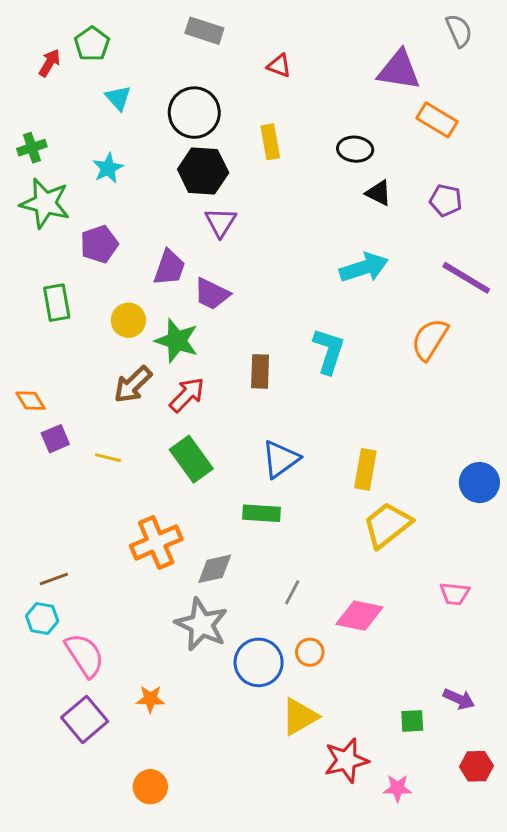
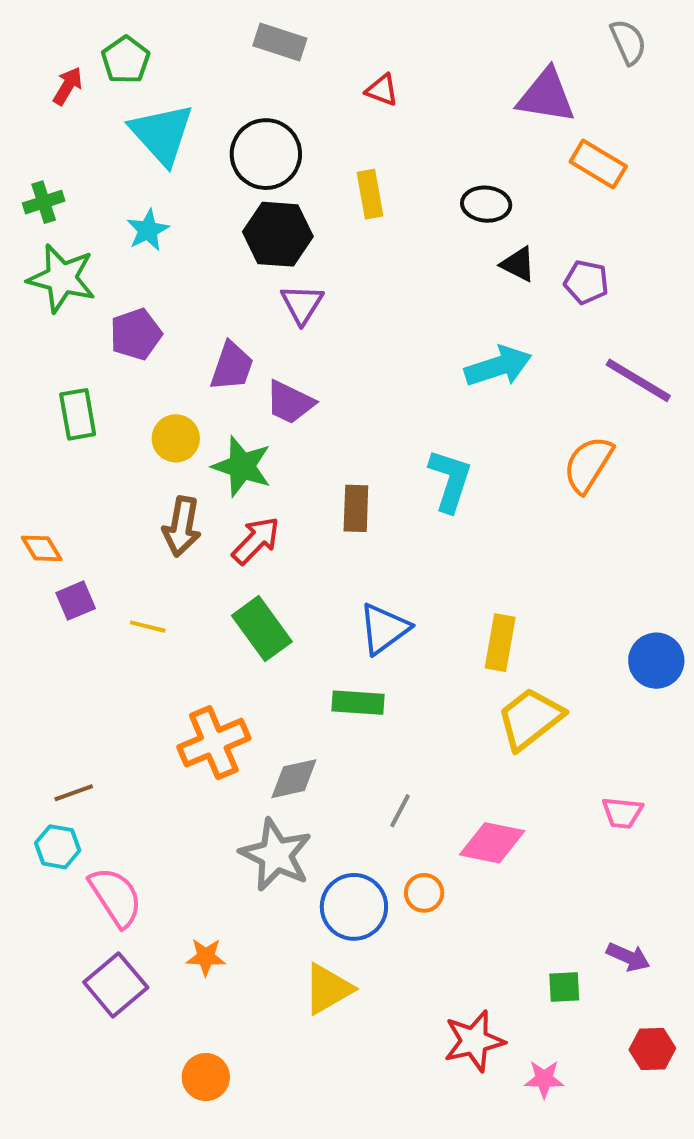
cyan triangle: (118, 98) -> (162, 134), size x1.8
purple pentagon: (446, 200) -> (586, 282), moved
brown arrow: (133, 385) -> (182, 526), turned -36
yellow triangle: (300, 717) -> (328, 989), moved

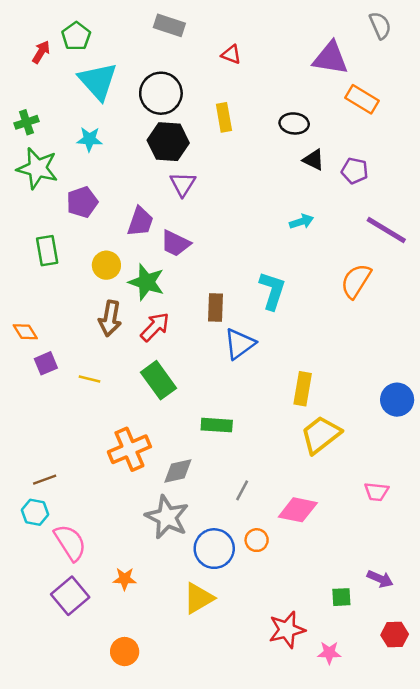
cyan star: (148, 230) -> (89, 139), turned 30
cyan arrow: (498, 366) -> (301, 222), size x0.6
blue triangle: (384, 629) -> (240, 344), moved

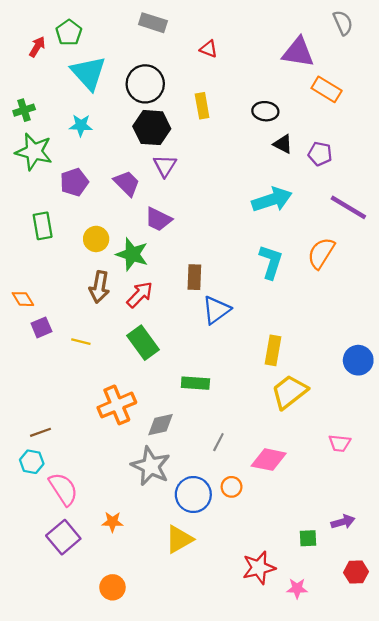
purple trapezoid: (140, 222) -> (127, 183), moved, turned -64
cyan arrow: (301, 222) -> (272, 200), size x1.8
cyan L-shape: (272, 291) -> (271, 262), moved
purple arrow: (380, 579) -> (343, 522), turned -40

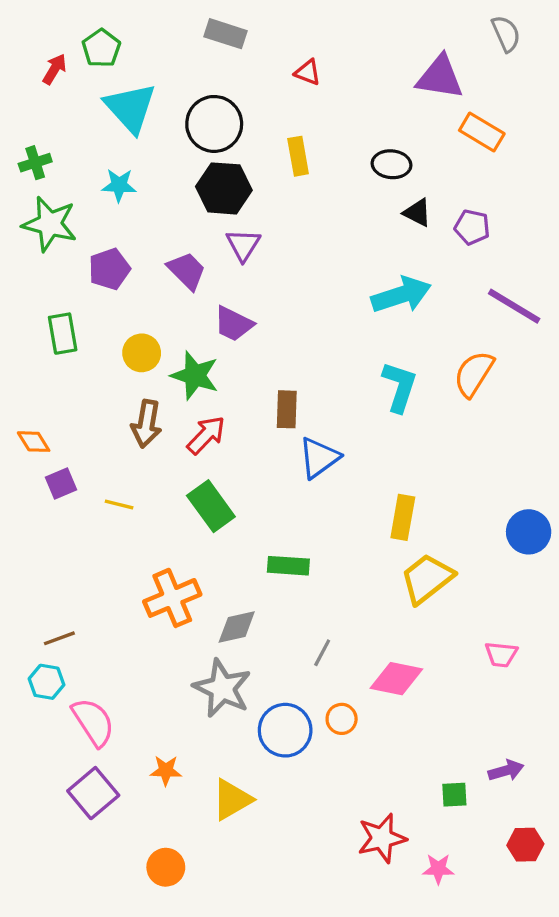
yellow triangle: (179, 539) -> (232, 800), moved

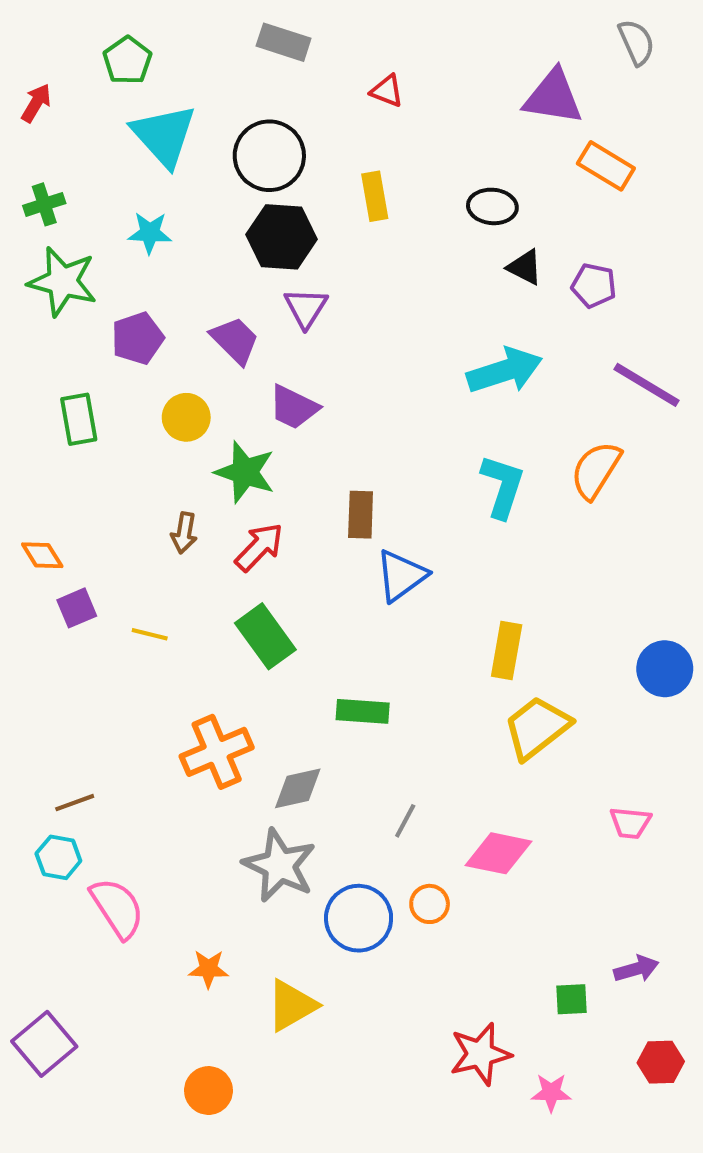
red arrow: (55, 69) -> (36, 103), moved
yellow circle: (142, 353) -> (186, 417), moved
brown arrow: (146, 424) -> (184, 533), size x0.7
purple square: (93, 793) -> (44, 1044), moved

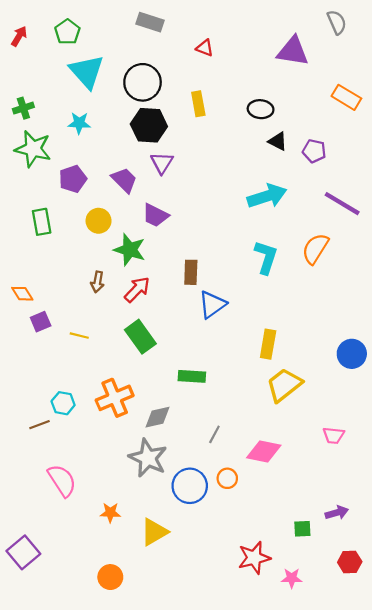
red arrow: (36, 103) -> (19, 36), moved
orange rectangle: (606, 166) -> (346, 97), moved
cyan hexagon: (58, 857) -> (63, 403), moved

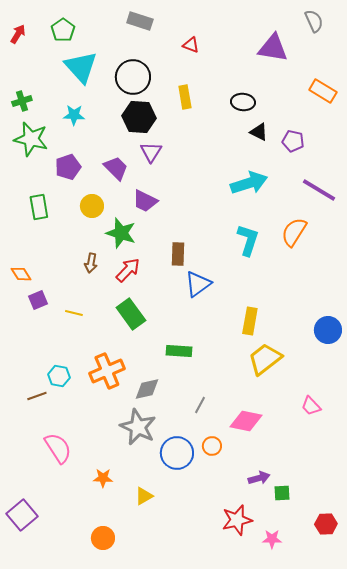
pink trapezoid: (334, 435) -> (311, 406), turned 40
purple arrow: (337, 513) -> (259, 478), moved
yellow triangle: (154, 532) -> (144, 496), size x0.7

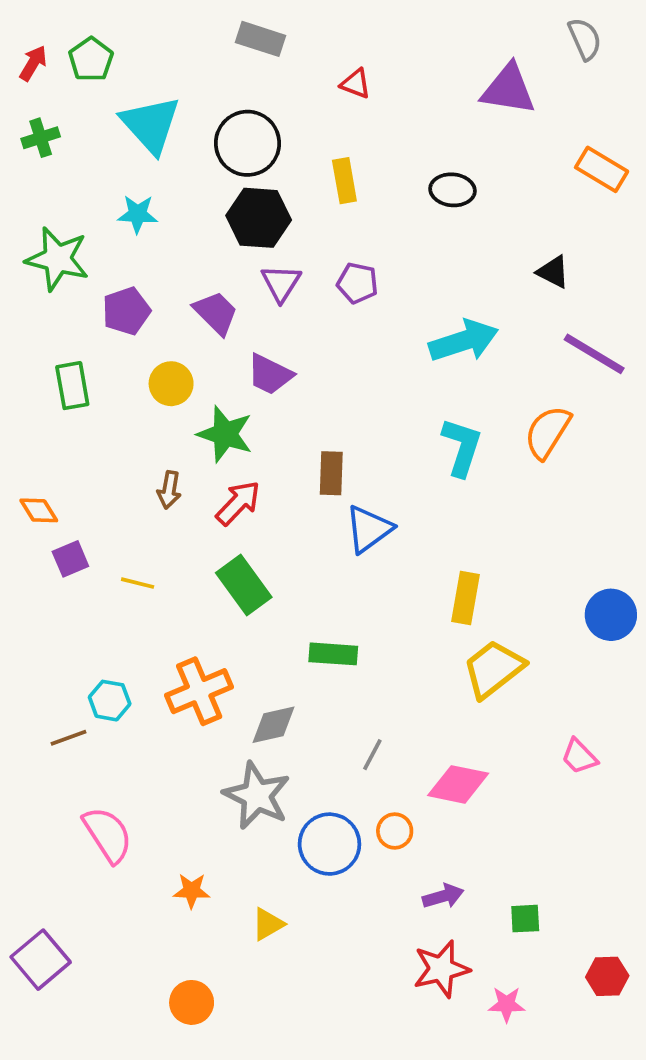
green pentagon: (63, 30) -> (91, 59), moved
green cross: (22, 101) -> (41, 138), moved
black triangle: (259, 132) -> (553, 272), moved
purple pentagon: (293, 141) -> (357, 283), moved
purple arrow: (259, 478) -> (443, 896), moved

